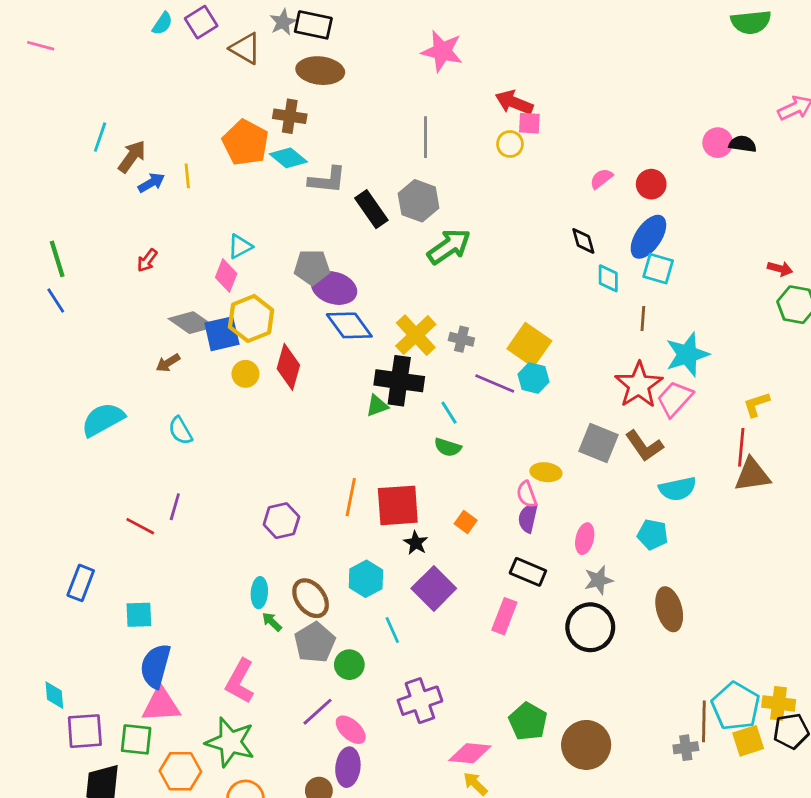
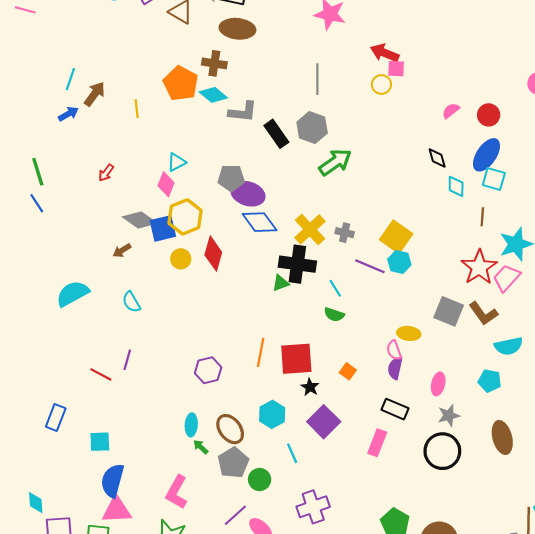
blue arrow: (151, 183) -> (68, 114), moved

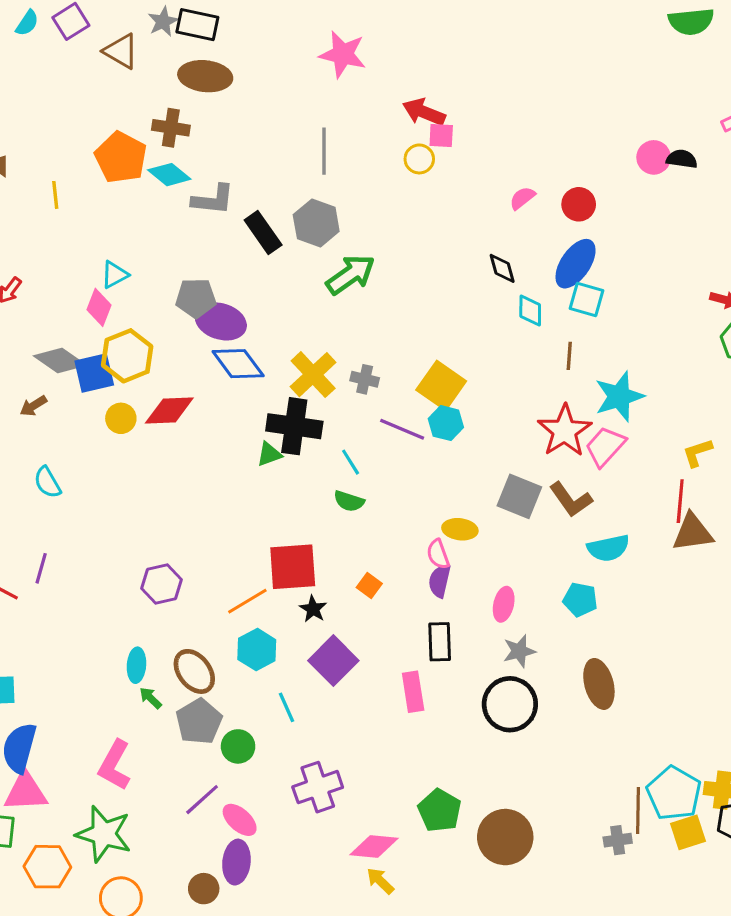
red diamond: (213, 254) -> (169, 411), turned 72
orange line: (261, 352) -> (247, 601), moved, turned 48
black rectangle: (395, 409) -> (440, 642), turned 65
pink rectangle: (377, 443) -> (413, 692), turned -30

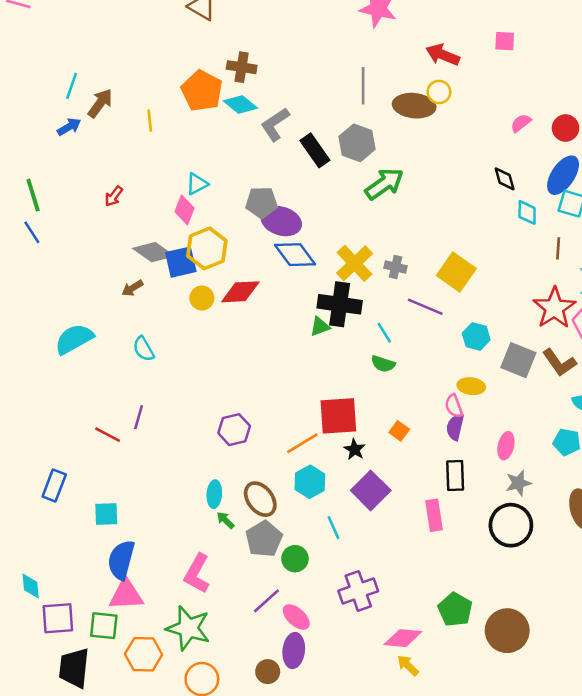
brown ellipse: (205, 76) -> (414, 106), moved
pink square: (441, 136) -> (505, 41), moved
gray L-shape: (213, 200) -> (275, 124), turned 140
cyan hexagon: (446, 423) -> (476, 337), moved

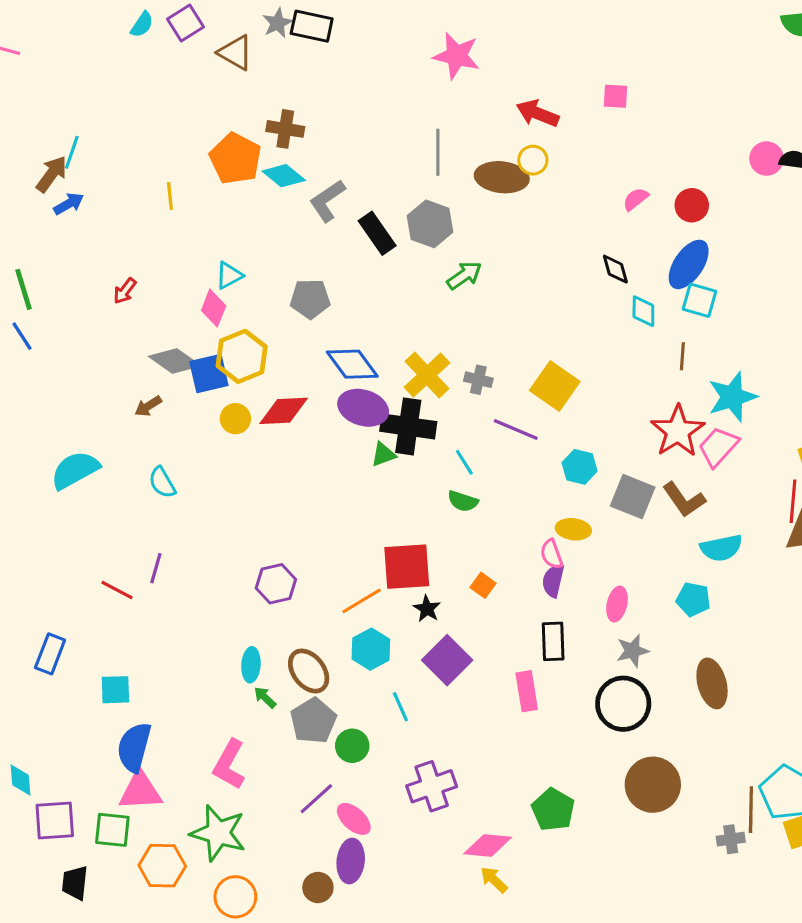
brown arrow: (100, 103) -> (52, 174), moved
green arrow: (384, 184) -> (464, 275), size x0.7
purple ellipse: (281, 221) -> (363, 408), moved
brown circle: (507, 631) -> (653, 785), moved
black trapezoid: (74, 668) -> (75, 883), size x0.7

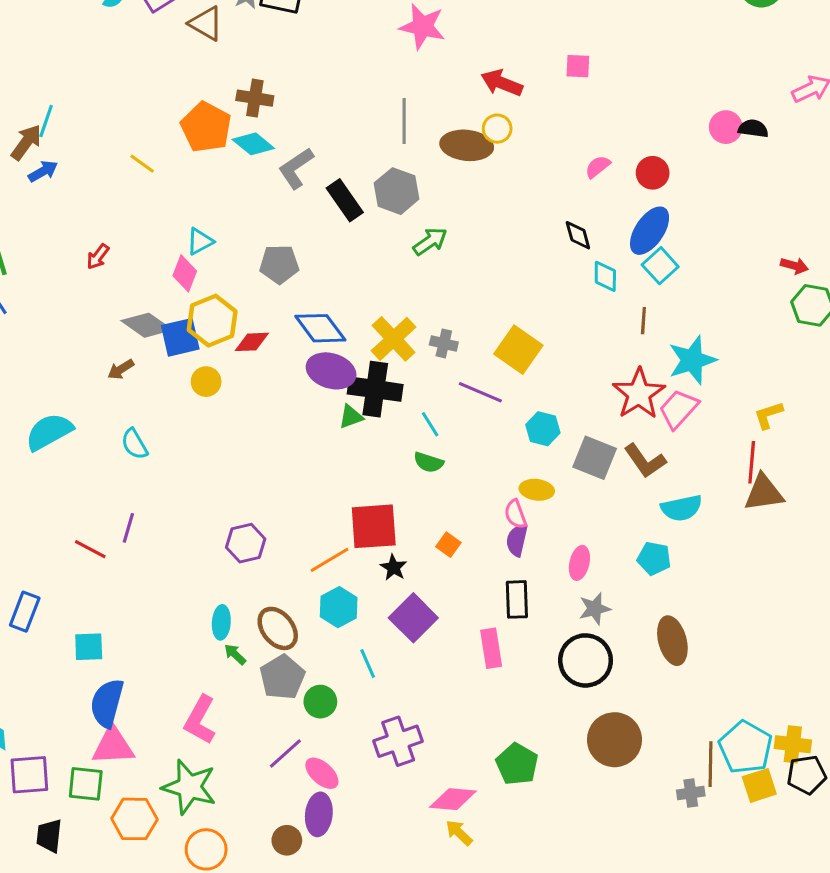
yellow line: (170, 196) -> (142, 164), turned -48
cyan square: (700, 300) -> (660, 266), turned 32
red diamond: (284, 411) -> (252, 342), moved, size x0.7

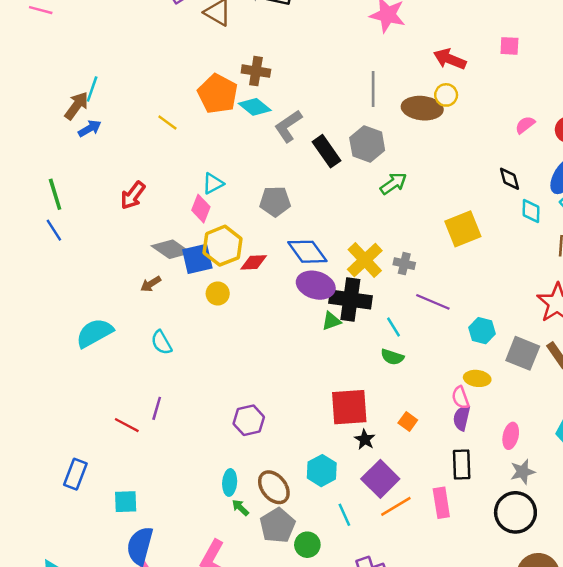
red arrow: (98, 257) -> (133, 195), size x1.4
yellow square: (518, 350) -> (463, 229), moved, turned 33
orange line: (330, 560) -> (396, 506), moved

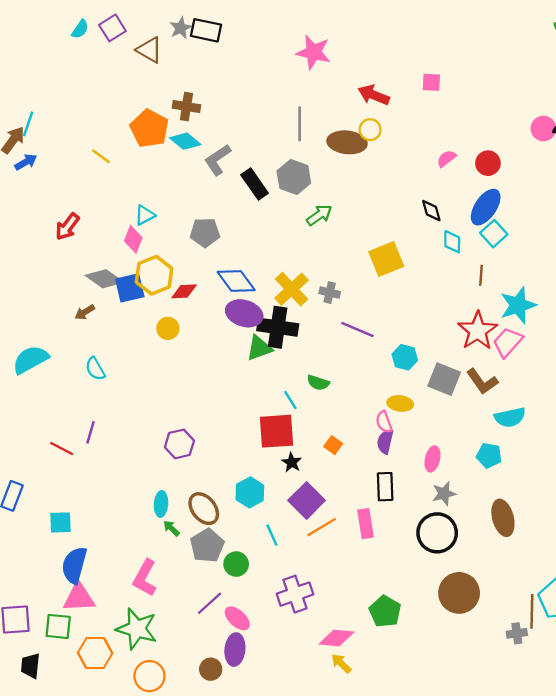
yellow circle: (218, 294) -> (168, 328), moved
green triangle: (331, 321) -> (259, 348), size x1.4
cyan line: (393, 327) -> (290, 400), moved

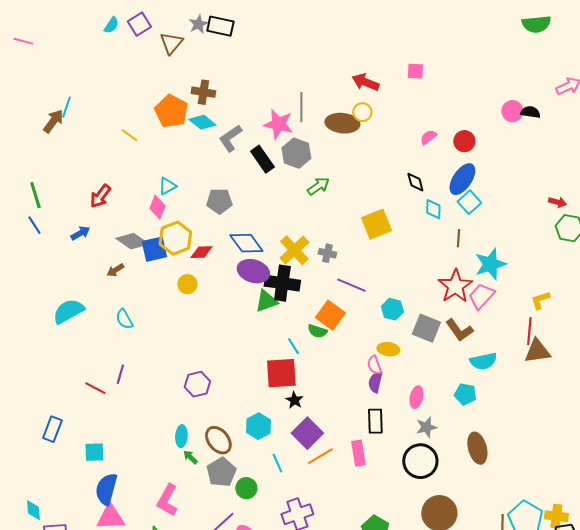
brown triangle: (149, 50) -> (171, 43), turned 40
pink star: (314, 52) -> (278, 124), moved
blue arrow: (26, 162) -> (80, 233), moved
orange square: (333, 445) -> (330, 315), moved, size x1.8

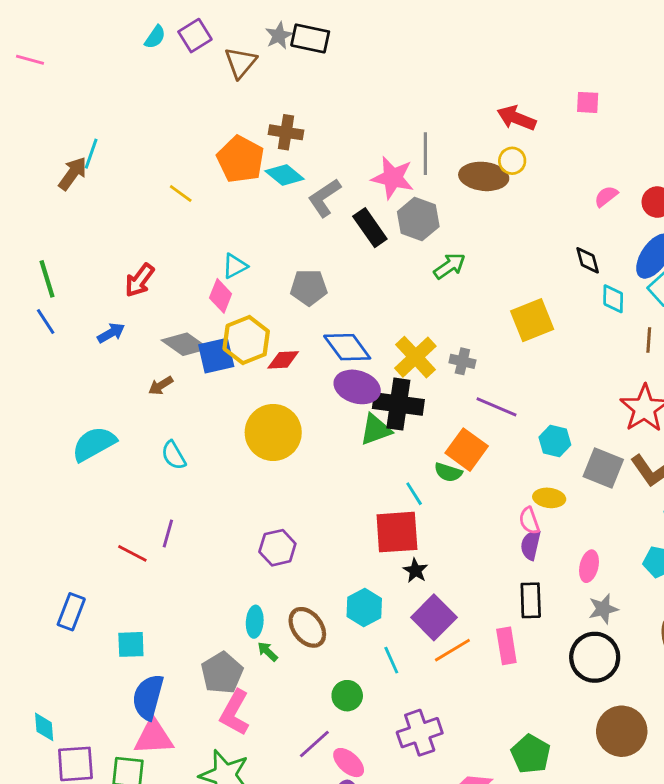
yellow circle: (187, 284) -> (273, 432), moved, size x2.0
gray pentagon: (221, 472) -> (222, 673), moved

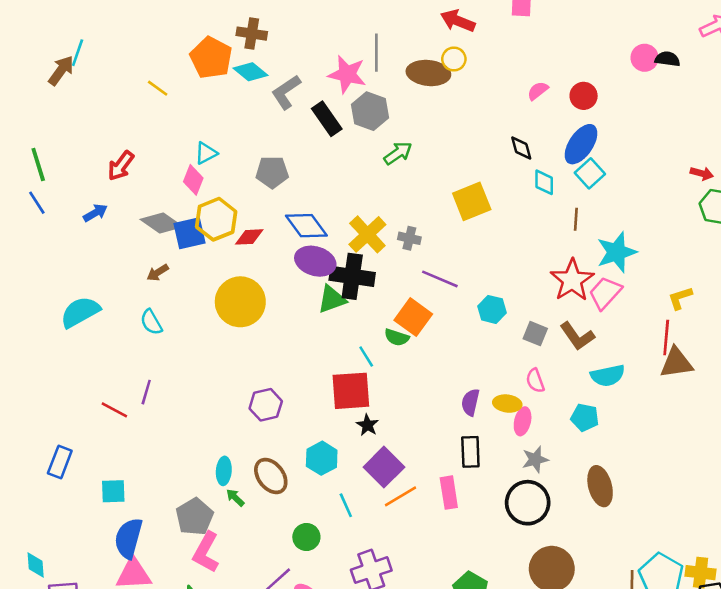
brown arrow: (161, 386) -> (158, 273), moved
gray square: (603, 468) -> (535, 334), size x0.7
yellow ellipse: (549, 498) -> (507, 404), moved
pink semicircle: (529, 521) -> (535, 381), moved
purple hexagon: (277, 548) -> (266, 405), moved

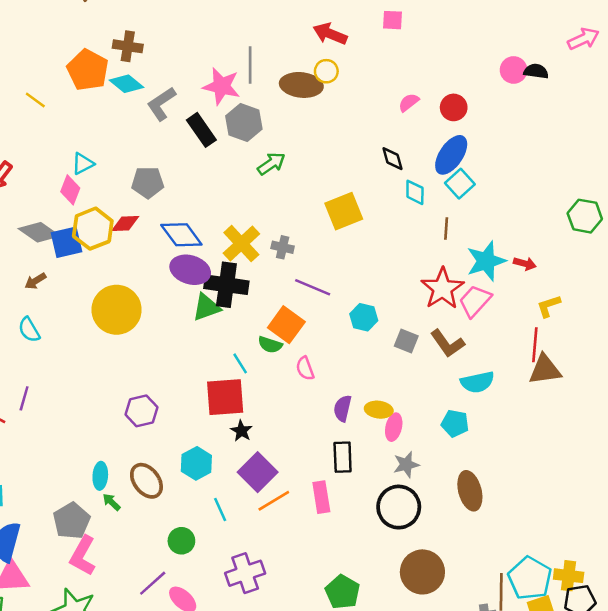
red arrow: (702, 173) -> (525, 264), moved
red diamond: (249, 237) -> (125, 224), moved
pink semicircle: (535, 381) -> (305, 368), moved

